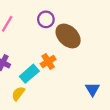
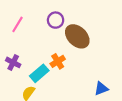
blue triangle: (92, 89) -> (101, 89), turned 40

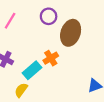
brown ellipse: (77, 36) -> (71, 33), turned 65

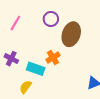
cyan rectangle: (32, 70) -> (36, 69), turned 60

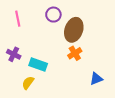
pink line: (15, 23) -> (18, 19), turned -42
orange cross: (53, 58) -> (75, 53), moved

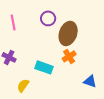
cyan rectangle: (38, 64) -> (44, 67), moved
blue triangle: (96, 79) -> (90, 81), turned 40

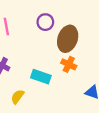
orange cross: (69, 56) -> (69, 64), turned -32

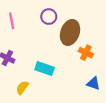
orange cross: (69, 64) -> (86, 53), moved

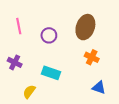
purple circle: (49, 17) -> (49, 35), moved
brown ellipse: (70, 32) -> (85, 27), moved

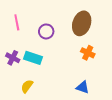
cyan rectangle: (51, 73) -> (33, 58), moved
blue triangle: (99, 87) -> (83, 87), moved

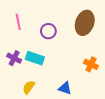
orange cross: (88, 53) -> (91, 64), moved
blue triangle: (83, 87) -> (65, 88), moved

